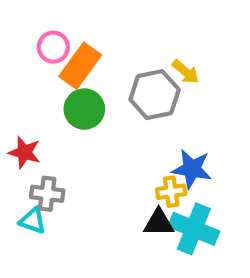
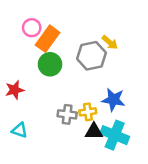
red star: (24, 152) -> (15, 90), turned -30
yellow cross: (171, 192) -> (88, 112), moved
gray cross: (47, 194) -> (67, 114), moved

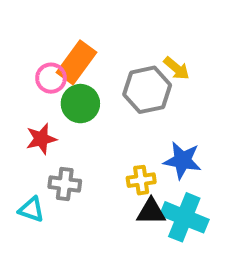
pink circle: (32, 28) -> (51, 78), moved
red star: (15, 90) -> (41, 139), moved
gray cross: (67, 114) -> (65, 184), moved

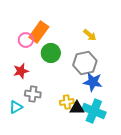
gray hexagon: (147, 90) -> (85, 63), moved
green circle: (80, 104) -> (51, 53), moved
yellow cross: (141, 180) -> (67, 102), moved
cyan triangle: (31, 209) -> (16, 107), turned -48

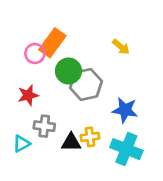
gray hexagon: (85, 63) -> (86, 84), moved
black triangle: (77, 108) -> (71, 142), moved

